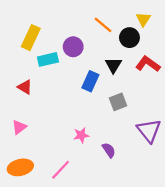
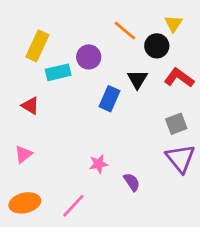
gray square: (118, 102) -> (176, 124), moved

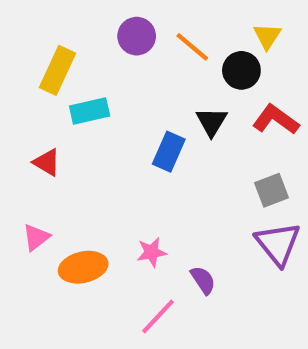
purple circle: (89, 57) -> (137, 36), moved
orange ellipse: (25, 203) -> (83, 267), moved
pink line: (73, 206) -> (158, 316), moved

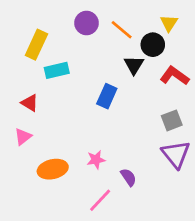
black triangle: (212, 122) -> (134, 65), moved
pink triangle: (36, 237) -> (23, 137), moved

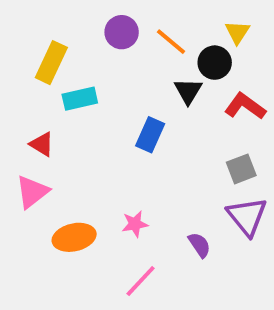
pink triangle: (23, 137) -> (32, 192), size x1.4
purple semicircle: (128, 177) -> (199, 245), moved

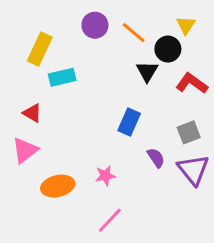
blue rectangle: (150, 135) -> (129, 122), moved
purple semicircle: (199, 245) -> (156, 158), moved

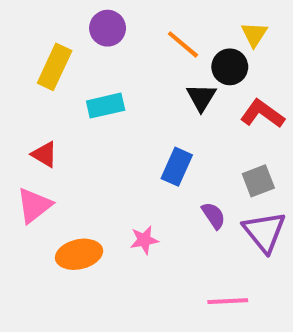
purple circle: (95, 25) -> (108, 28), moved
cyan rectangle: (62, 77) -> (106, 106), moved
pink line: (110, 220) -> (228, 301), moved, turned 44

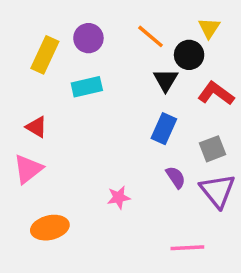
purple circle: (108, 28) -> (88, 38), moved
blue rectangle: (177, 167) -> (164, 129), moved
orange ellipse: (79, 254) -> (50, 228), moved

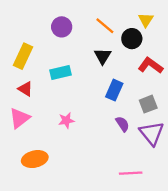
yellow rectangle: (45, 55) -> (23, 56), moved
black triangle: (166, 80) -> (103, 56), moved
cyan rectangle: (87, 87) -> (60, 72), moved
pink star: (119, 197) -> (66, 120), moved

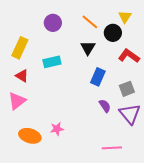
pink star: (66, 120) -> (57, 129), moved
orange ellipse: (35, 159) -> (30, 136), turned 30

